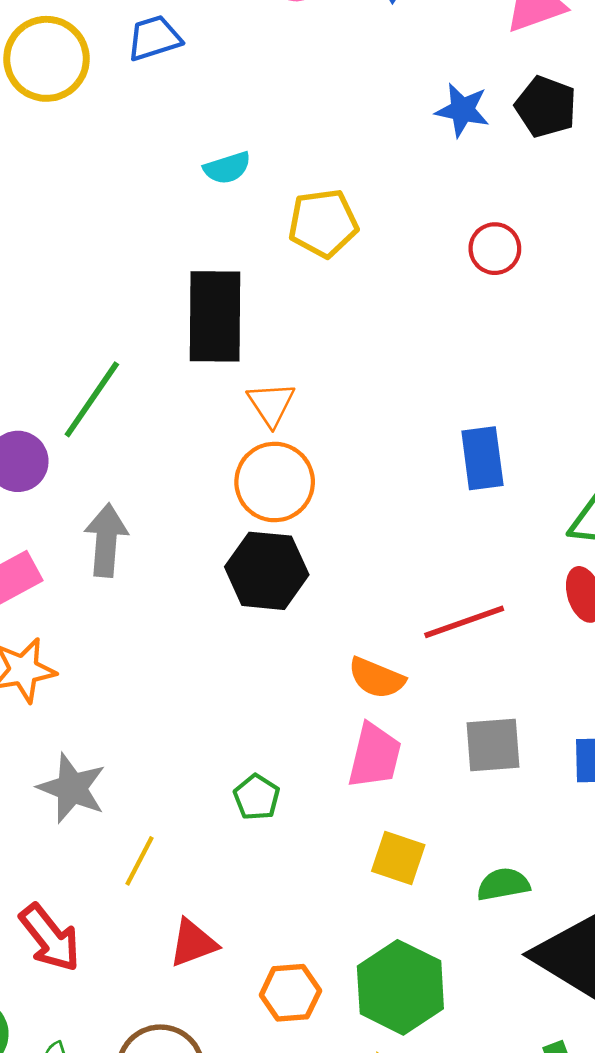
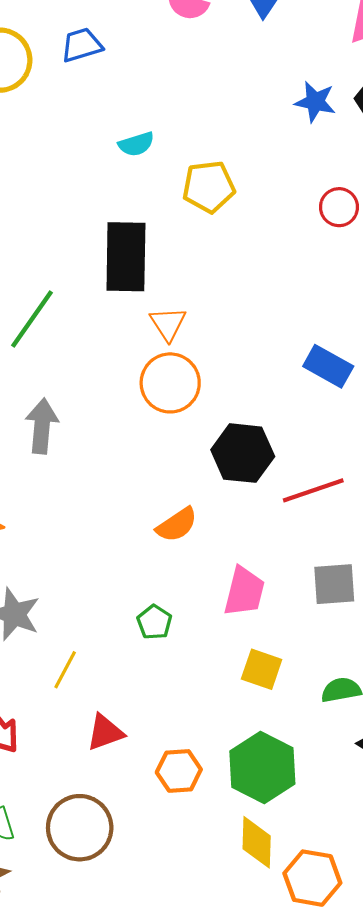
blue rectangle: (482, 458) -> (328, 366), turned -54
black hexagon: (267, 571) -> (243, 453), moved
orange semicircle: (377, 678) -> (177, 525), moved, turned -57

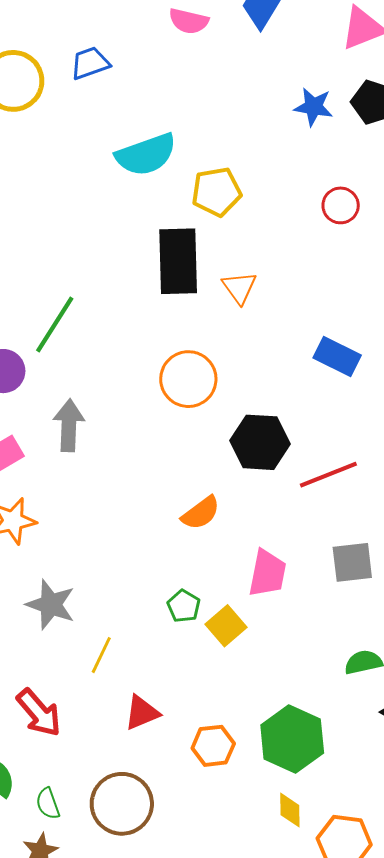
cyan semicircle: (136, 144) -> (146, 155), size x1.8
black rectangle: (126, 257) -> (178, 261), moved
orange triangle: (168, 324) -> (239, 288), moved
yellow square: (262, 669) -> (226, 626), moved, turned 33
yellow diamond: (257, 842) -> (290, 810), size x0.7

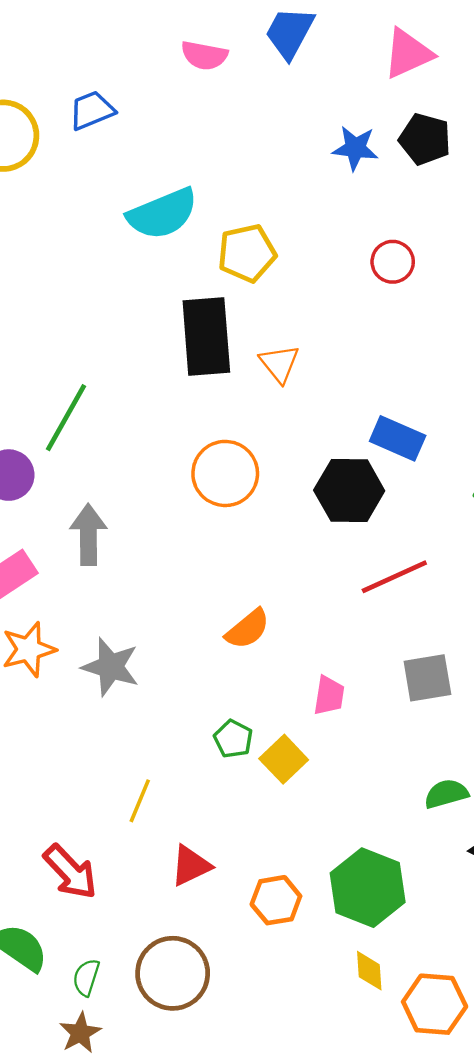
black hexagon: (260, 442) -> (349, 490), moved
pink trapezoid: (267, 573) -> (329, 696), size x0.7
gray star: (51, 605) -> (111, 667), moved
green semicircle: (48, 804) -> (86, 977), turned 40

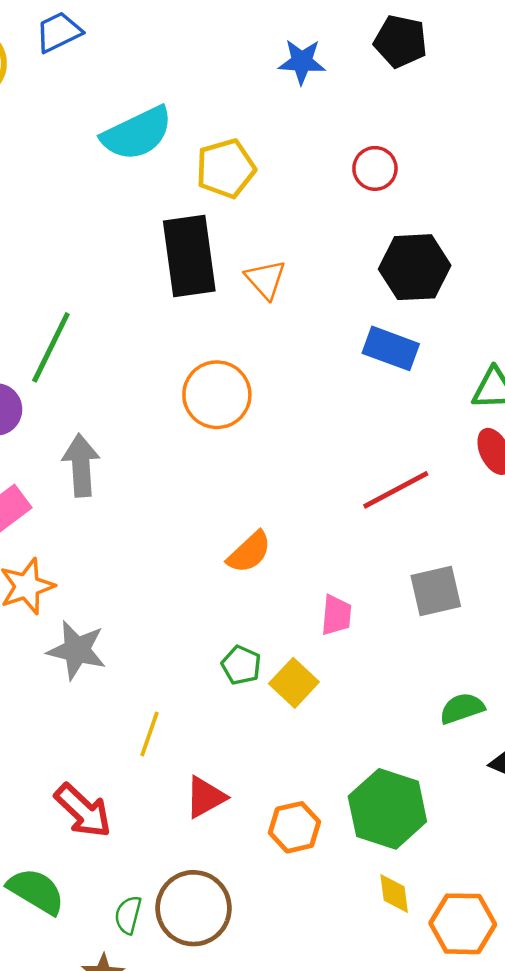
blue star: (355, 148) -> (302, 62), moved
black hexagon: (349, 490) -> (415, 267), moved
gray star: (111, 667) -> (77, 650), moved
green semicircle: (86, 977) -> (128, 915), moved

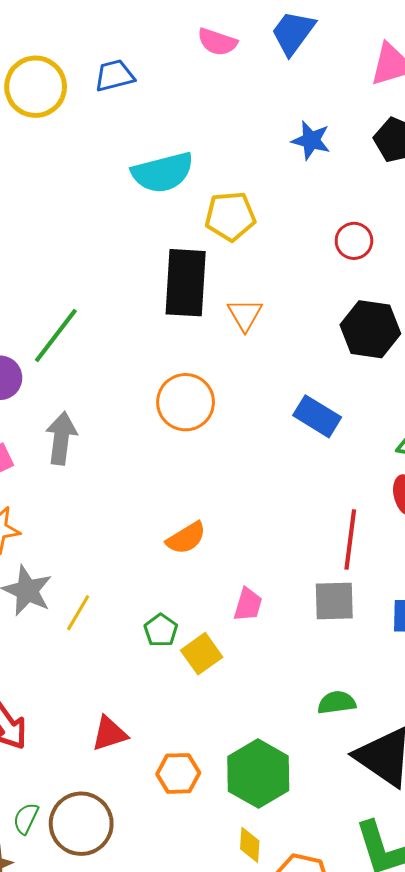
blue rectangle: (391, 348) -> (317, 416), moved
red line: (396, 490) -> (350, 539), moved, turned -66
yellow line: (150, 734) -> (78, 613), moved

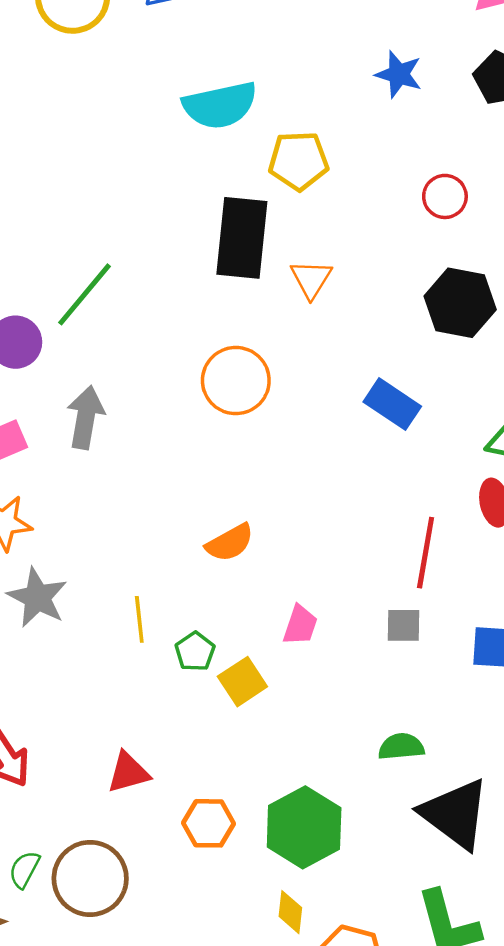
gray square: (334, 601) -> (403, 625), size x0.7
yellow line: (78, 613) -> (139, 619), moved, turned -39

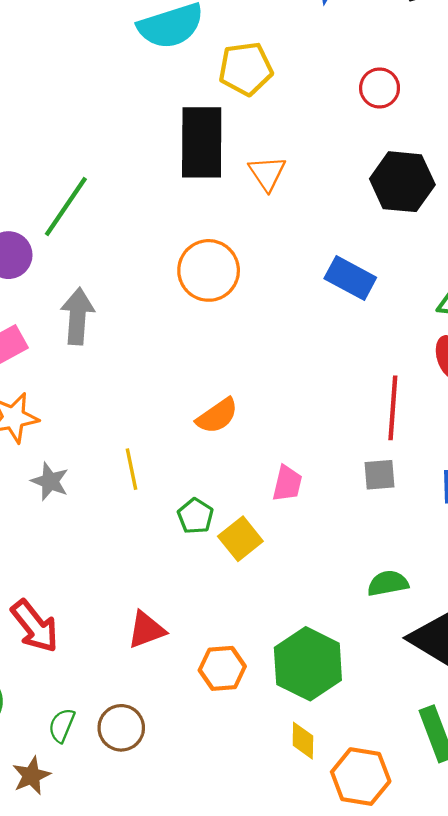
gray star: (37, 598) -> (50, 481), size x0.7
yellow line: (139, 619) -> (131, 469), moved
brown circle: (90, 878) -> (121, 728), size x0.7

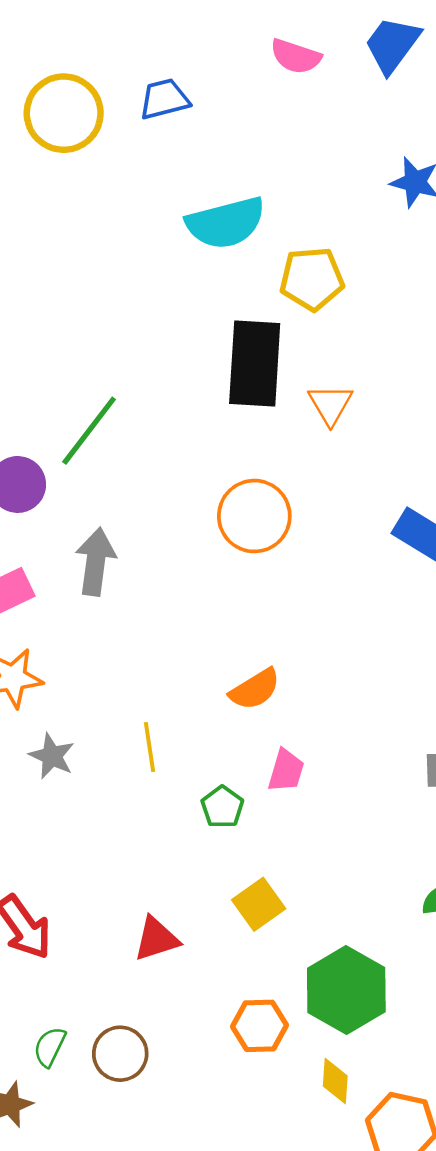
pink trapezoid: (287, 483) -> (286, 771), moved
yellow square: (240, 539) -> (259, 904), moved
orange hexagon: (222, 668) -> (259, 1026), moved

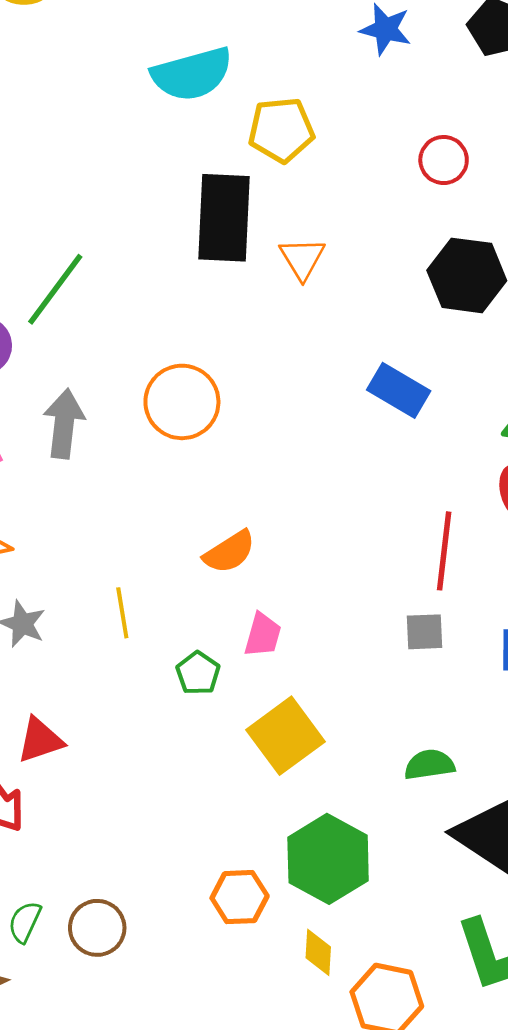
orange circle: (254, 516) -> (182, 402), moved
yellow square: (259, 904) -> (285, 736), moved, size x1.4
red triangle: (156, 939) -> (40, 740), moved

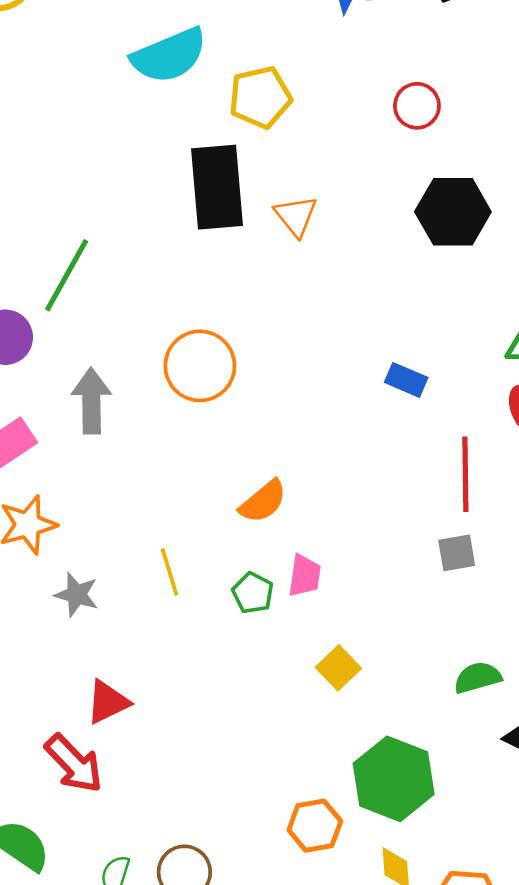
blue rectangle: (399, 390) -> (406, 380), moved, size x0.7
green pentagon: (198, 673) -> (253, 593), moved
yellow square: (285, 736) -> (338, 668), size x0.6

